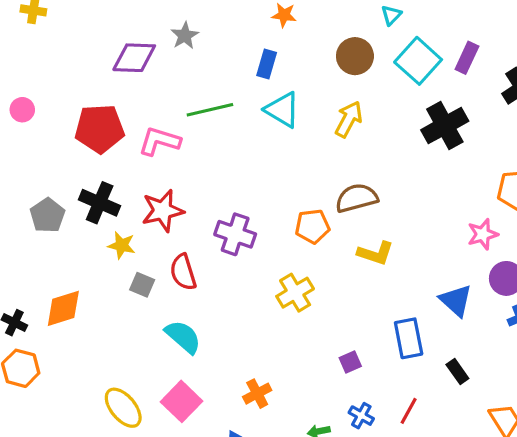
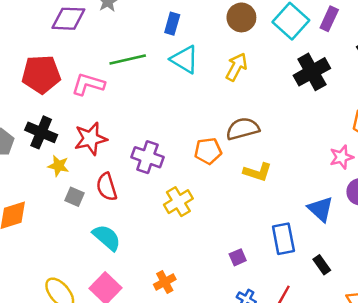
yellow cross: (295, 293) -> (178, 202), moved

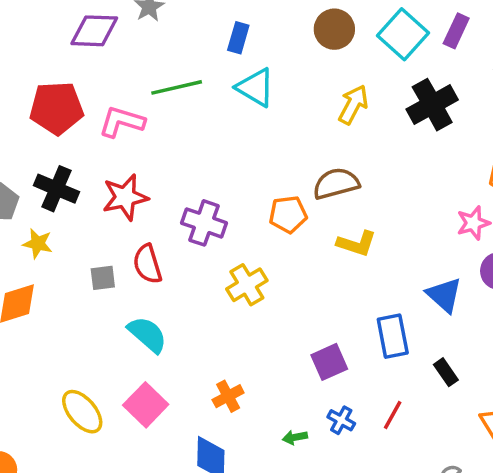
yellow arrow: (236, 67) -> (353, 105), moved
yellow star: (58, 166) -> (38, 244), moved
gray square: (75, 197) -> (103, 278), turned -30
purple square: (238, 257) -> (329, 362), size x1.5

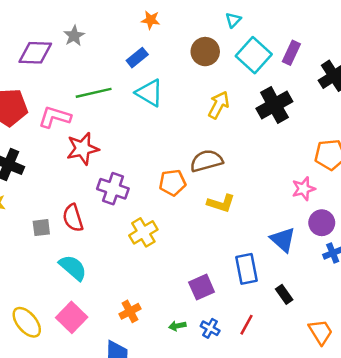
blue rectangle: (238, 38) -> (137, 58), turned 35
red star: (125, 197) -> (83, 149), moved
green arrow: (295, 437) -> (177, 326), moved

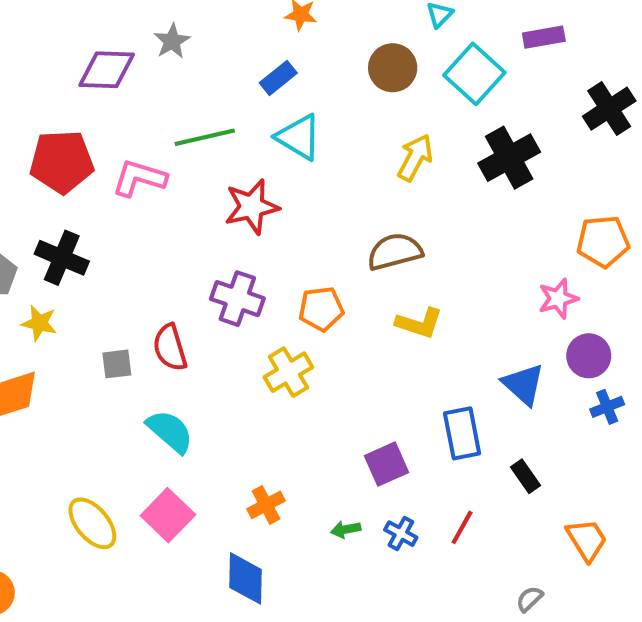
purple rectangle: (291, 53) -> (544, 37), moved, turned 55
red star: (83, 149) -> (252, 207), moved
orange pentagon: (172, 183) -> (321, 309), moved

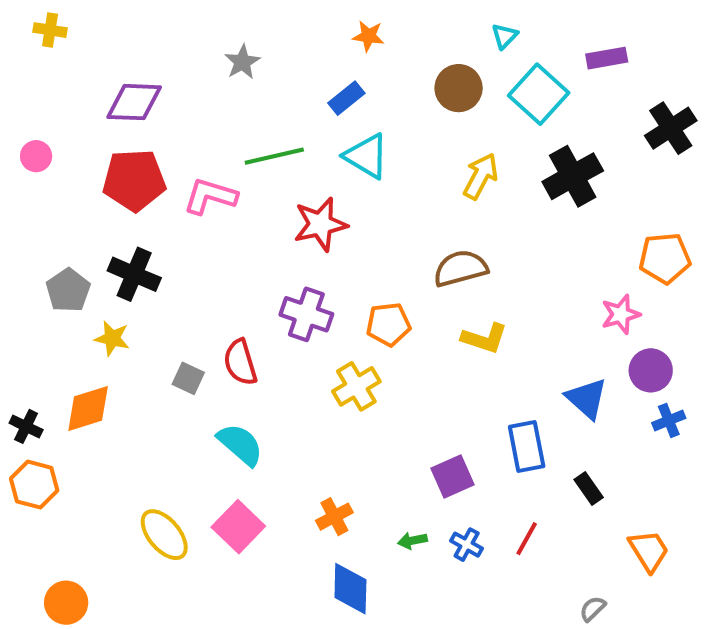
purple diamond: (107, 70) -> (134, 102), moved
gray square: (117, 364) -> (188, 378), turned 32
blue diamond: (246, 578) -> (350, 589), moved

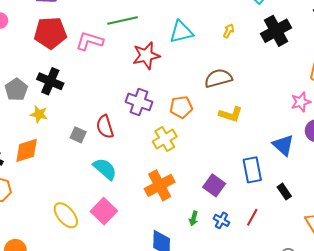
cyan triangle: (366, 156) -> (181, 32), moved, turned -45
yellow arrow: (481, 176) -> (229, 31), size x0.6
purple square: (453, 477) -> (214, 185), turned -30
orange cross: (334, 517) -> (160, 185), moved, size x1.6
green arrow: (412, 541) -> (194, 218), turned -64

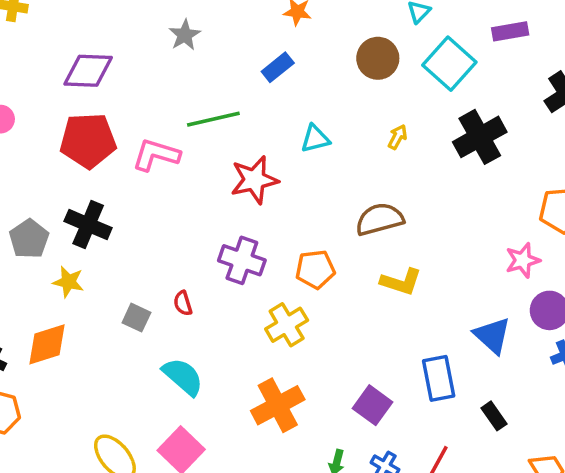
cyan triangle: (181, 32) -> (315, 139), size x0.7
red semicircle: (105, 127) -> (183, 303), size x0.6

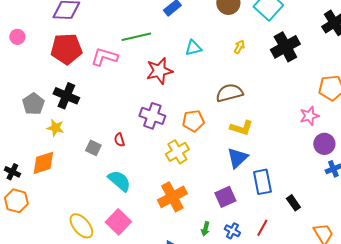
blue triangle: (492, 335) -> (237, 158), moved, turned 35
purple square: (372, 405) -> (225, 197), turned 30

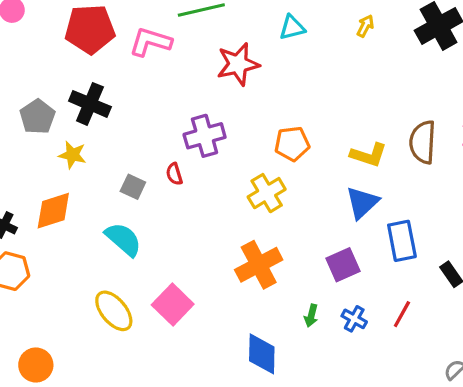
brown semicircle: (229, 93) -> (423, 142), moved, turned -72
purple cross: (152, 116) -> (205, 136), moved, turned -35
cyan semicircle: (119, 181) -> (123, 239), moved

